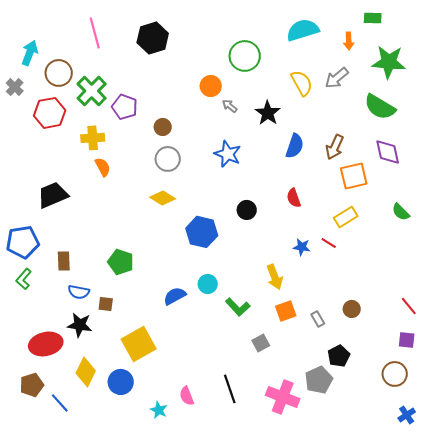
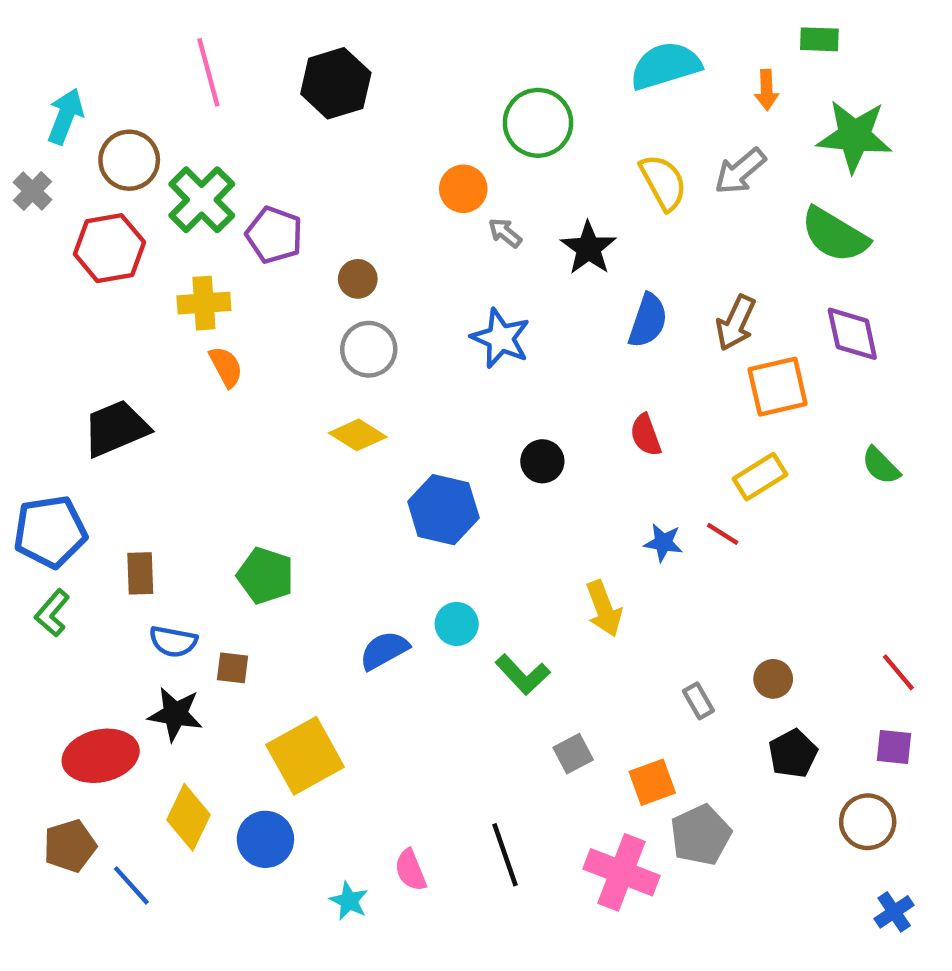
orange square: (286, 311) -> (652, 782), moved
black pentagon: (339, 356) -> (793, 754), moved

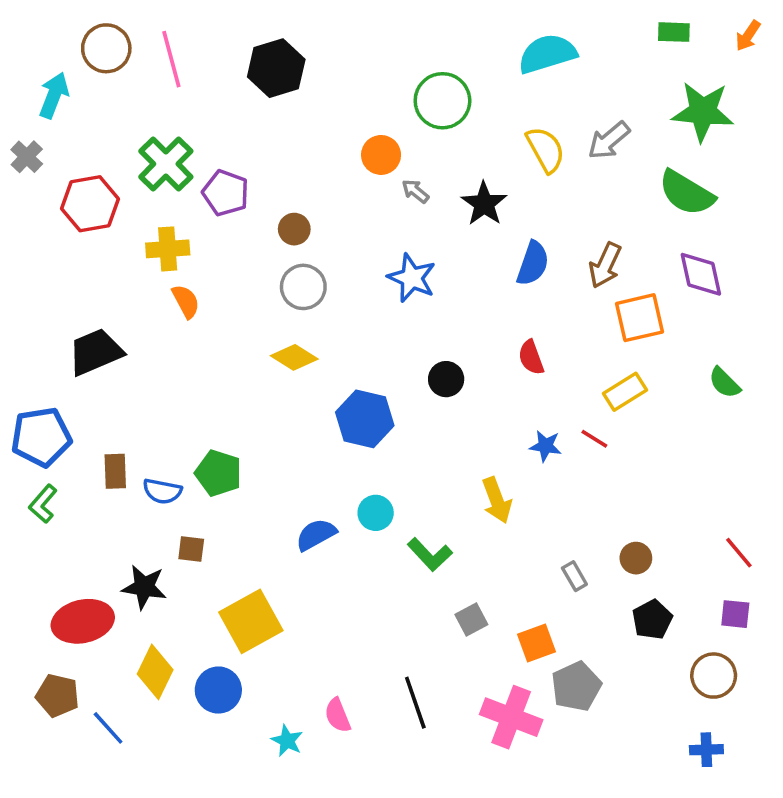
orange arrow: (767, 90) -> (748, 36), moved, turned 36
brown circle: (129, 160) -> (106, 48), moved
blue semicircle: (173, 642) -> (162, 491), moved
brown pentagon: (70, 846) -> (57, 695), turned 30
blue cross: (894, 912) -> (706, 750), moved, turned 32

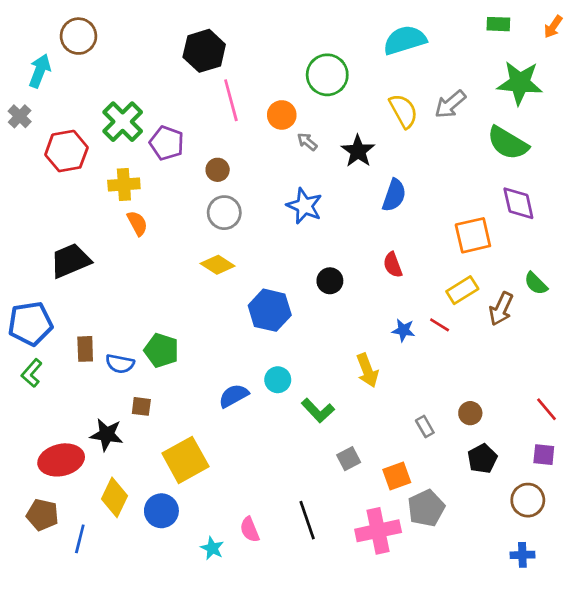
pink line: (171, 59) -> (231, 100), moved
brown arrow: (605, 265) -> (501, 309), moved
pink cross: (511, 717) -> (378, 531), turned -33
blue line: (108, 728) -> (80, 539), turned 56

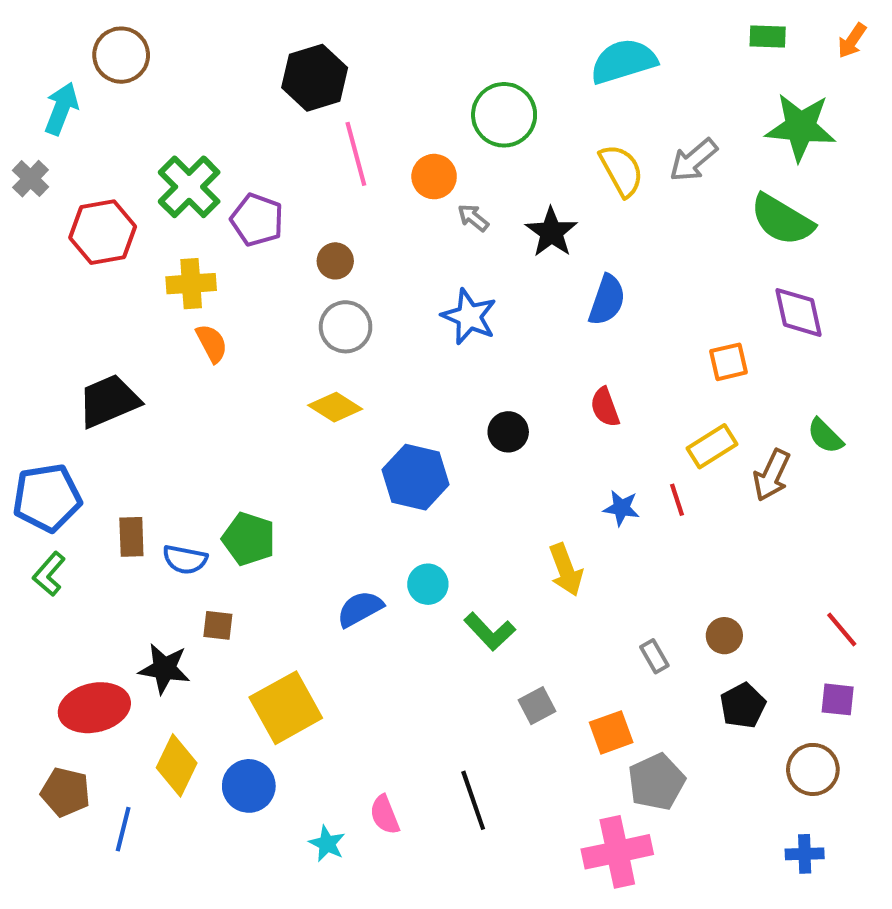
orange square: (473, 235) -> (728, 362), size x0.7
red line: (440, 325) -> (677, 500), turned 40
pink cross: (378, 531) -> (617, 852), moved

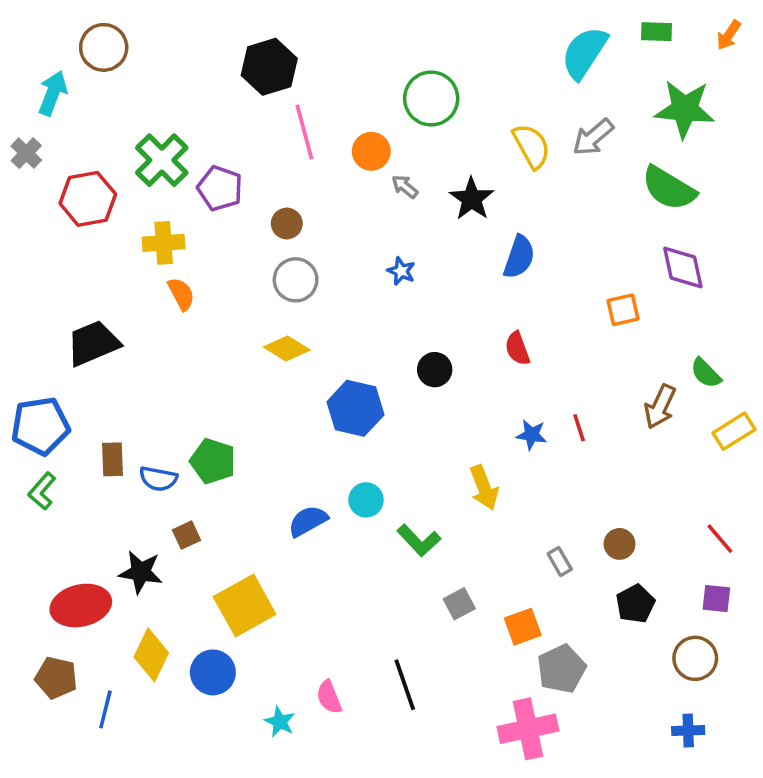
cyan semicircle: (623, 61) -> (584, 53), moved, turned -40
blue star: (469, 317) -> (401, 271), size x0.6
yellow rectangle: (712, 446) -> (734, 431), moved
brown square: (218, 625) -> (186, 535), turned -32

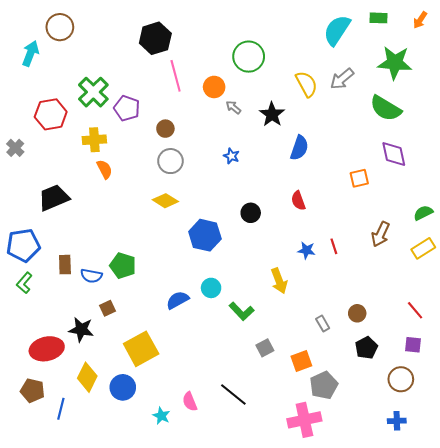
gray cross: (26, 153) -> (15, 148), moved
green semicircle: (706, 373) -> (423, 213), moved, turned 108
black line: (405, 685) -> (233, 394), turned -32

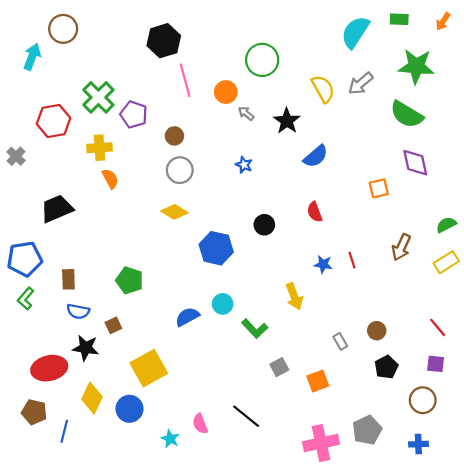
blue semicircle: (299, 148) -> (316, 156), turned 30
blue semicircle: (91, 276) -> (78, 311), moved
gray pentagon: (324, 385) -> (367, 430), moved

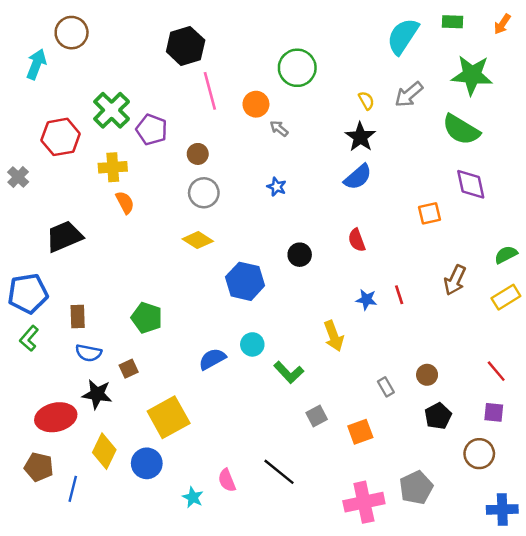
yellow semicircle: (323, 89) -> (366, 101), size x0.6
black star: (287, 121) -> (360, 137), moved
blue cross: (418, 444) -> (502, 509), moved, size x1.4

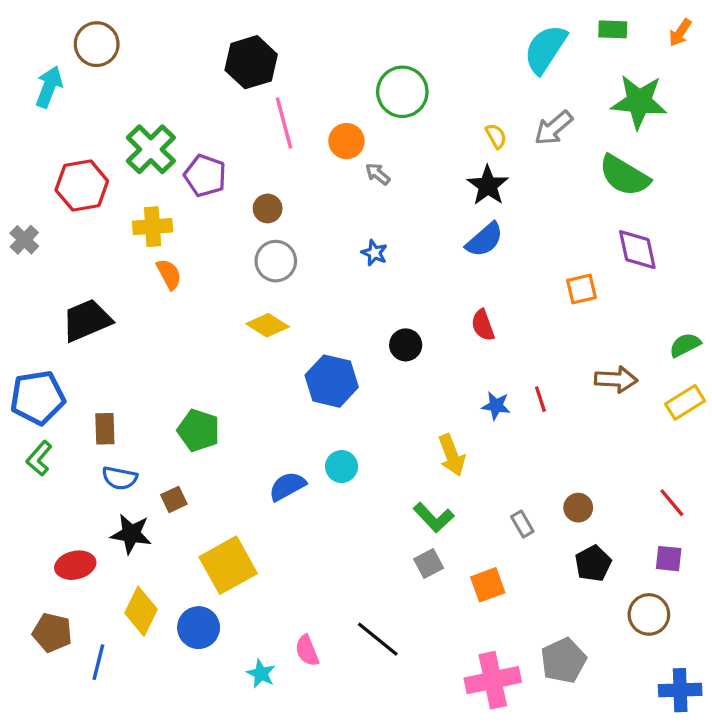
brown arrow: (455, 280) -> (616, 379), turned -112
green L-shape: (289, 372) -> (434, 517), moved
red ellipse: (56, 417) -> (75, 565), size x0.7

